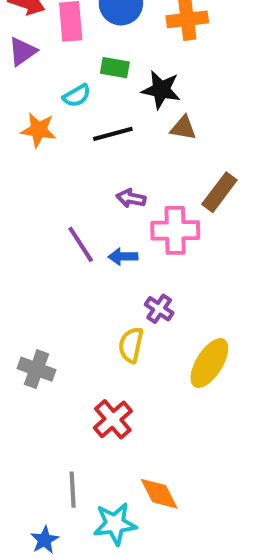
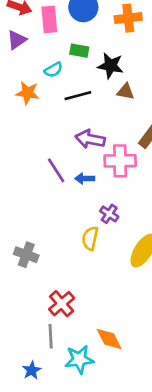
purple arrow: (131, 198) -> (90, 139), size x1.5
red cross: (113, 419) -> (62, 304), moved

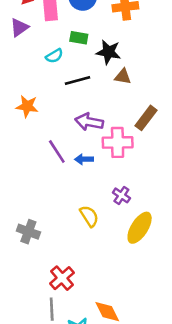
orange star: (28, 93) -> (27, 106), moved
purple cross: (109, 214) -> (121, 195), moved
yellow semicircle: (90, 238) -> (89, 216), turned 135

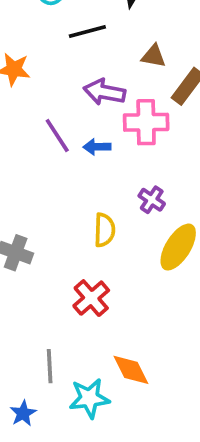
brown triangle: (123, 77) -> (154, 56), moved
yellow semicircle: (89, 216) -> (104, 230), turned 35
red cross: (62, 278) -> (91, 298), moved

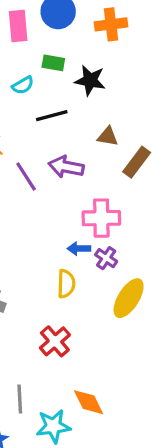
pink cross: (146, 122) -> (101, 218), moved
purple line: (57, 135) -> (26, 176), moved
blue arrow: (97, 147) -> (79, 248), moved

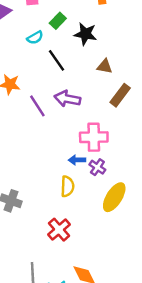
green rectangle: (53, 63) -> (58, 21), turned -56
black line: (52, 116) -> (57, 60), turned 70
brown triangle: (108, 136) -> (105, 66), moved

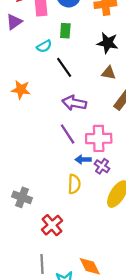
green rectangle: (58, 21) -> (65, 31), turned -40
black star: (85, 34) -> (108, 43), moved
purple line: (37, 106) -> (68, 134), moved
red cross: (59, 230) -> (52, 225), moved

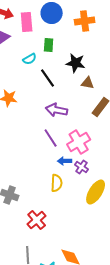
black star: (108, 43) -> (76, 63), moved
pink cross: (99, 138) -> (79, 142), turned -30

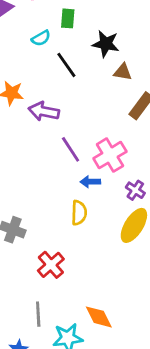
purple arrow: (57, 110) -> (44, 111), moved
purple cross: (82, 167) -> (135, 190), moved

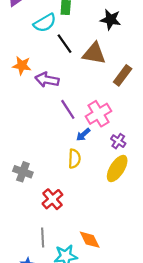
cyan semicircle: (41, 38) -> (45, 23), size x1.5
black star: (106, 44) -> (111, 20), moved
brown triangle: (123, 72) -> (94, 53), moved, size x1.6
blue arrow: (90, 182) -> (83, 135), turned -40

